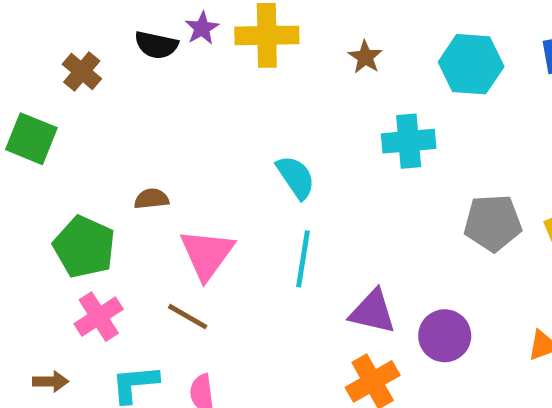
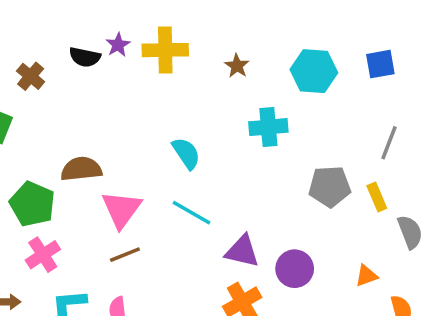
brown semicircle: (152, 199) -> (81, 169), size x1.6
cyan line: (303, 259) -> (191, 213), turned -69
brown line: (188, 317) -> (125, 255), moved, turned -52

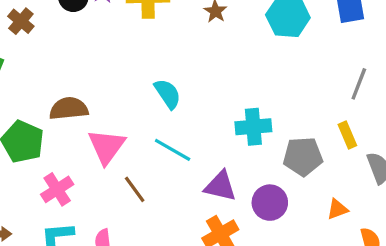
cyan cross: (268, 127) -> (253, 127), moved
gray pentagon: (330, 186) -> (303, 156), moved
pink cross: (43, 255) -> (57, 189), moved
brown line: (125, 255) -> (135, 189), moved, turned 76

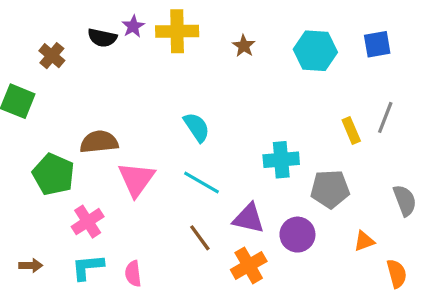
yellow rectangle: (347, 135) -> (351, 130), moved
brown line: (135, 189) -> (200, 238), moved

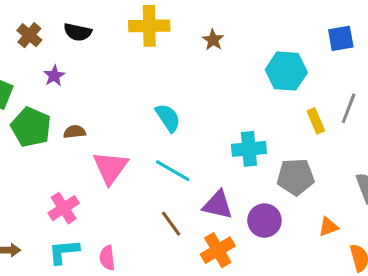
purple star: (133, 26) -> (54, 76), moved
cyan hexagon: (315, 51) -> (286, 71), moved
brown cross: (52, 56) -> (29, 35), moved
brown semicircle: (99, 142) -> (75, 132), size x0.6
green pentagon: (53, 174) -> (31, 127), moved

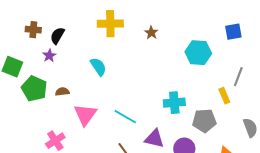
black semicircle: (78, 32) -> (57, 36), moved, turned 108
brown cross: (29, 35) -> (33, 30), turned -35
cyan semicircle: (168, 118) -> (98, 67), moved
yellow rectangle: (316, 121) -> (224, 96), moved

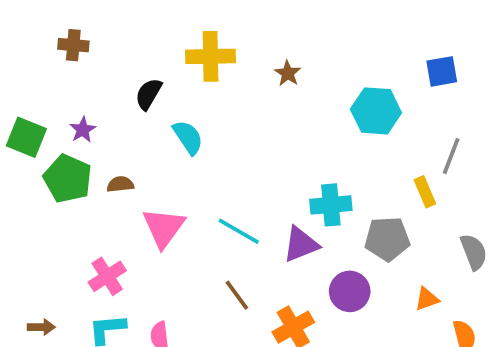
brown cross: (33, 30) -> (73, 45), moved
black semicircle: (57, 36) -> (149, 94), moved
purple star: (49, 56) -> (83, 130), moved
purple triangle: (154, 139) -> (301, 244), moved, turned -35

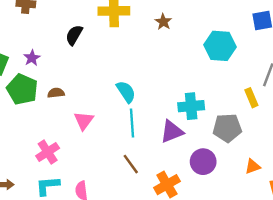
cyan semicircle: (188, 137) -> (126, 92), moved
pink triangle: (164, 227) -> (84, 121), size x0.7
cyan line: (239, 231) -> (132, 123), turned 56

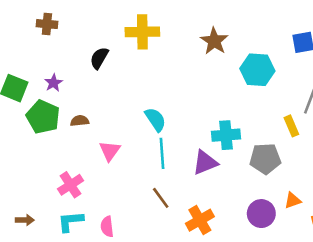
brown star: (163, 22) -> (214, 41), moved, size x1.5
purple circle: (203, 162) -> (261, 214), moved

